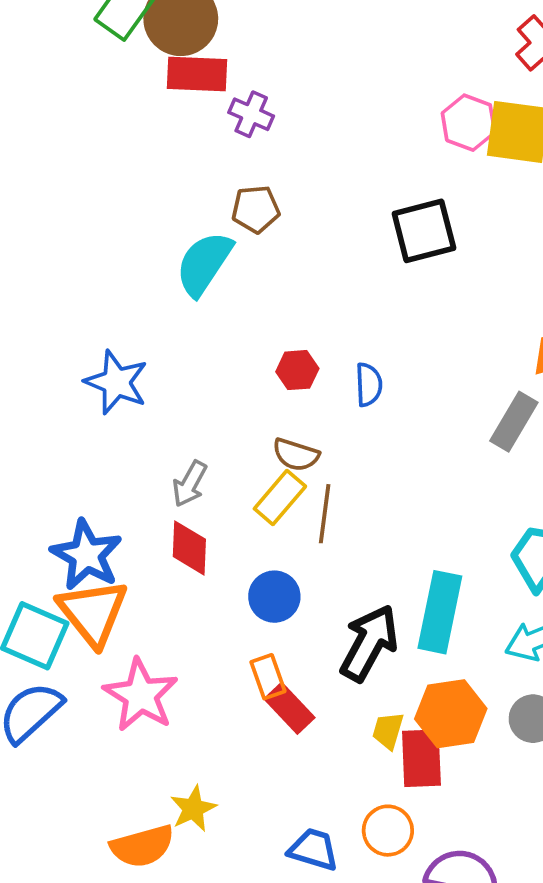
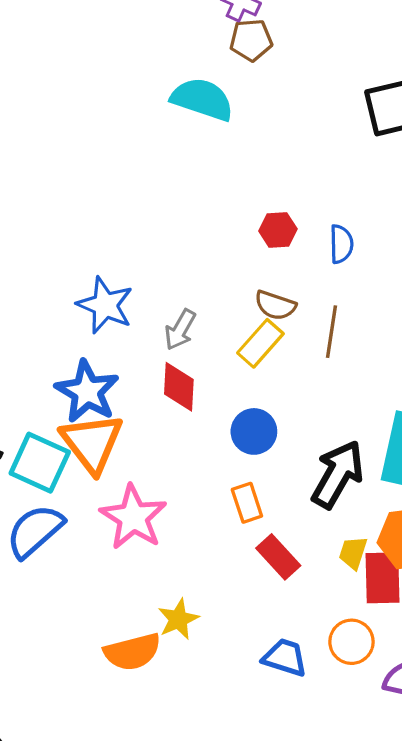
brown pentagon: (256, 209) -> (251, 40), moved
cyan semicircle: (204, 264) -> (202, 99), moved, turned 74
blue star: (116, 382) -> (105, 305), moved
brown line: (325, 514) -> (331, 332), moved
red rectangle: (290, 708) -> (278, 557), moved

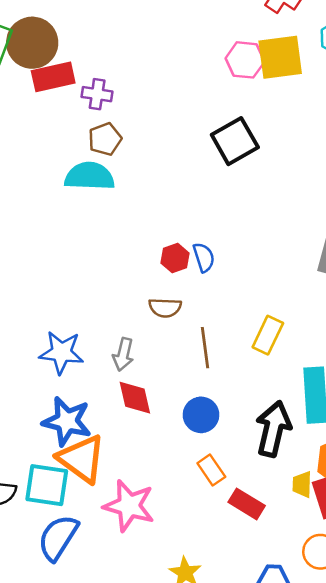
brown pentagon: (251, 40) -> (105, 139), moved
blue semicircle: (341, 244) -> (204, 257), moved
brown semicircle: (275, 305) -> (165, 308), moved
brown line: (331, 332) -> (205, 348), moved
yellow rectangle: (260, 343) -> (268, 335), moved

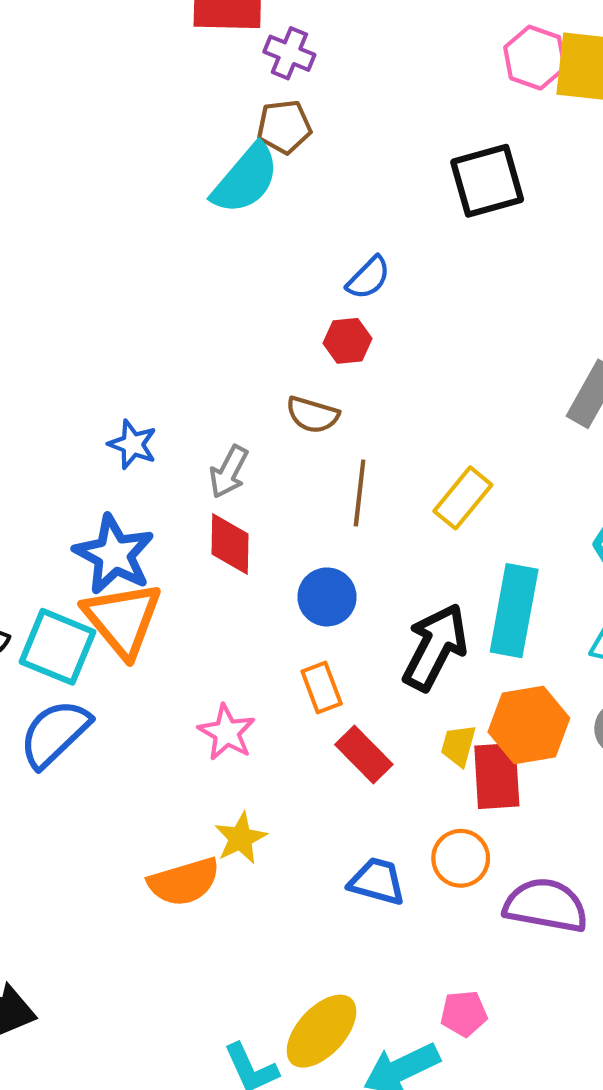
cyan semicircle: (90, 176) -> (246, 179), turned 114
blue semicircle: (204, 257) -> (368, 278), moved, turned 48
blue star: (61, 352) -> (133, 444), size x0.7
pink star: (129, 506) -> (227, 732), moved, size x0.7

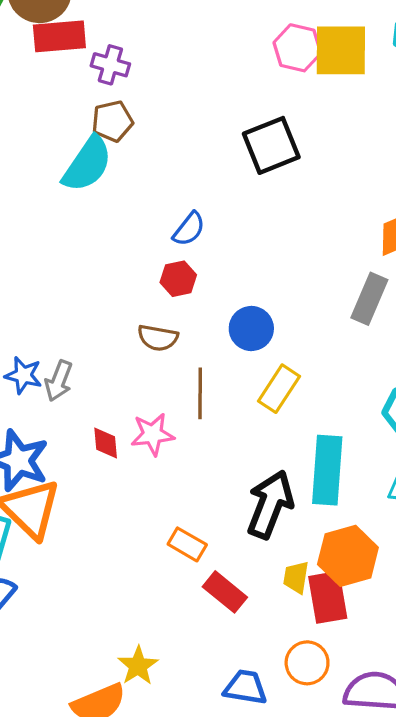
gray arrow: (229, 472) -> (59, 381), moved
red diamond: (230, 544) -> (106, 443), size x0.7
blue circle: (327, 597) -> (251, 329), moved
orange rectangle: (322, 687) -> (187, 544), turned -33
pink star: (227, 732) -> (153, 434), moved, turned -30

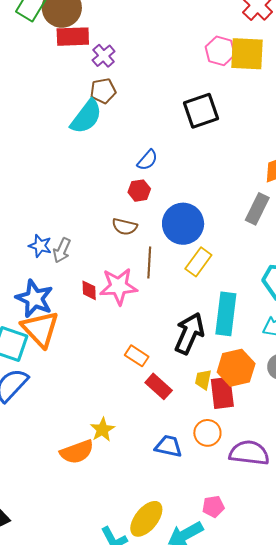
purple cross: (110, 65) -> (104, 56), turned 30
blue circle: (251, 329) -> (183, 224), size x1.5
pink star: (153, 434) -> (118, 286), size x1.4

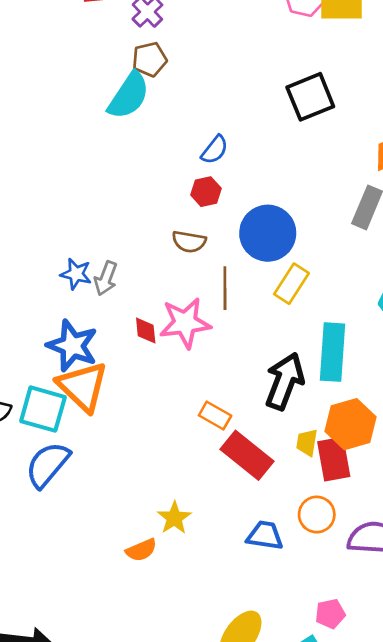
black square: (201, 111) -> (310, 97), moved
red rectangle: (159, 386) -> (247, 455), size x1.4
orange semicircle: (77, 452) -> (141, 550), size x0.7

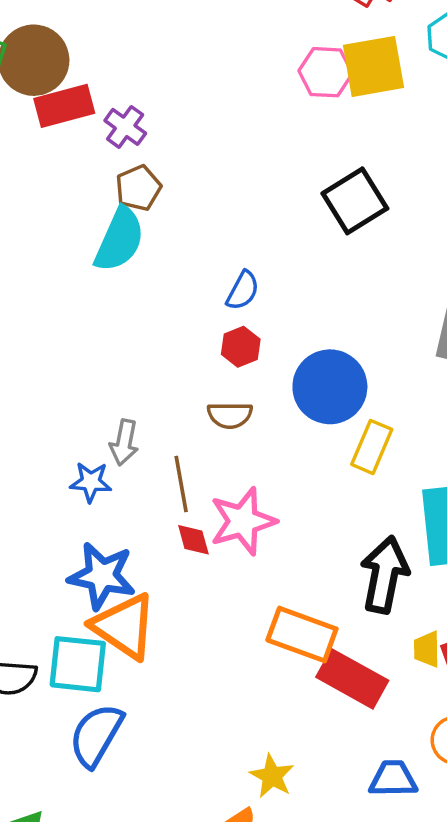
gray arrow: (106, 278) -> (124, 442), moved
brown line: (225, 288) -> (181, 484), moved
orange rectangle: (215, 415) -> (302, 634), size x1.6

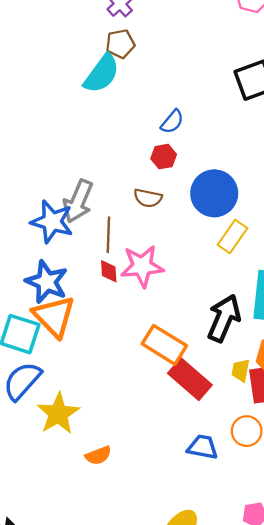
gray arrow: (124, 442) -> (78, 201), size x1.5
blue star: (91, 482) -> (52, 222), size x1.6
yellow star: (272, 776) -> (58, 414), moved, size x1.5

